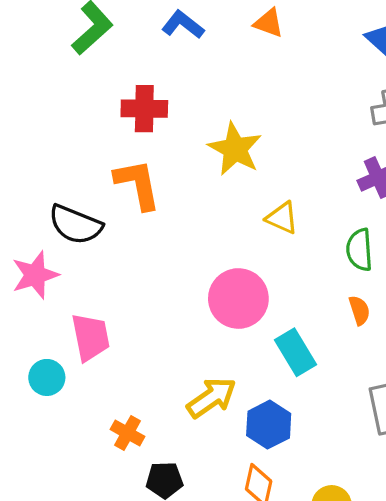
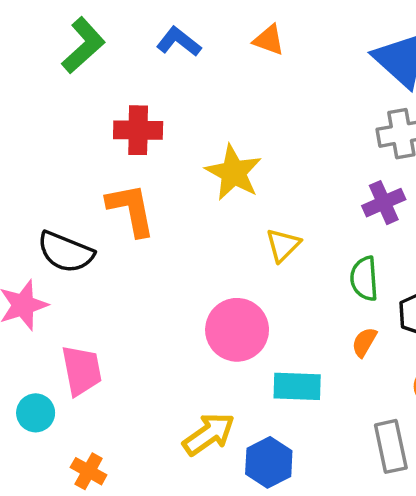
yellow triangle: (282, 218) -> (283, 245), turned 51
orange semicircle: (359, 310) -> (364, 342), turned -132
cyan rectangle: (296, 352) -> (297, 386), turned -57
orange cross: (127, 433) -> (89, 471), moved

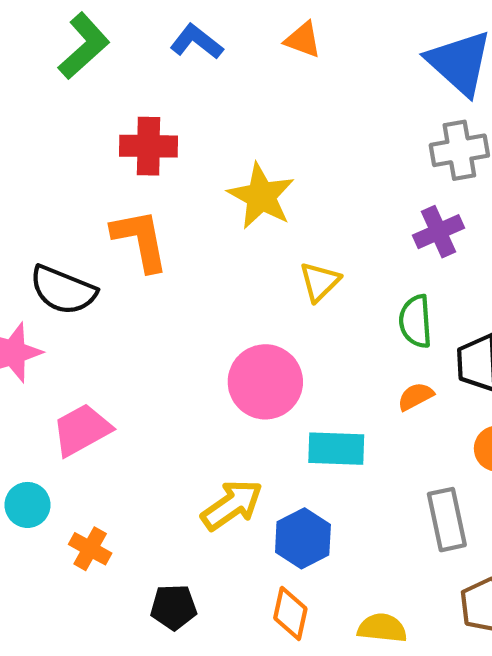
orange semicircle: (364, 342) -> (416, 396), turned 32
pink trapezoid: (82, 370) -> (82, 430), turned -108
cyan circle: (36, 413) -> (28, 505), moved

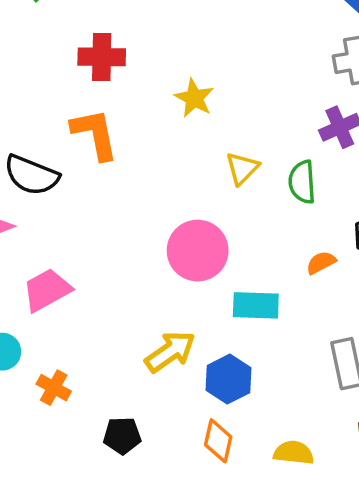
yellow star: (261, 196) -> (194, 98), size x0.7
green semicircle: (416, 321) -> (302, 182), moved

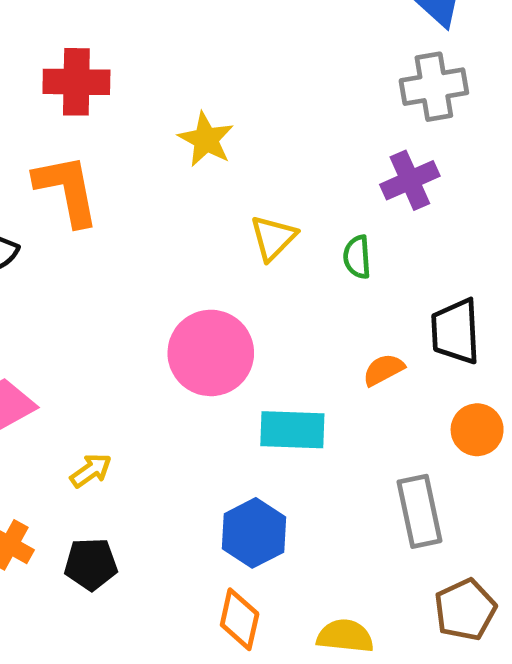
green semicircle: (302, 182) -> (357, 257), size x0.7
yellow arrow: (170, 352) -> (91, 471), moved, size x0.6
black pentagon: (122, 436) -> (91, 564), moved

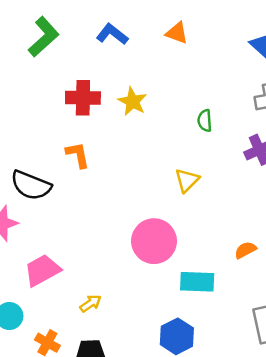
yellow star: (206, 139) -> (132, 102), moved
orange L-shape: (67, 190) -> (78, 155), size x0.7
green semicircle: (357, 257) -> (205, 121), moved

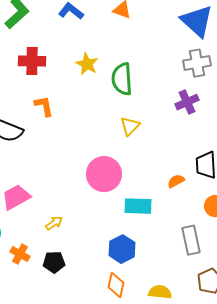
red cross: (83, 98) -> (32, 61), moved
green semicircle: (205, 121) -> (122, 79), moved, size x1.8

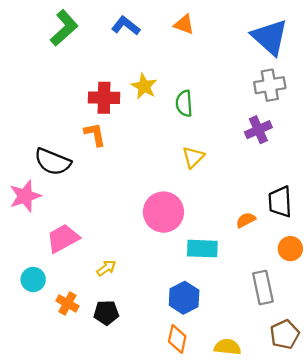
red cross: (32, 61) -> (104, 98), moved
green semicircle: (122, 79) -> (184, 103), size x0.7

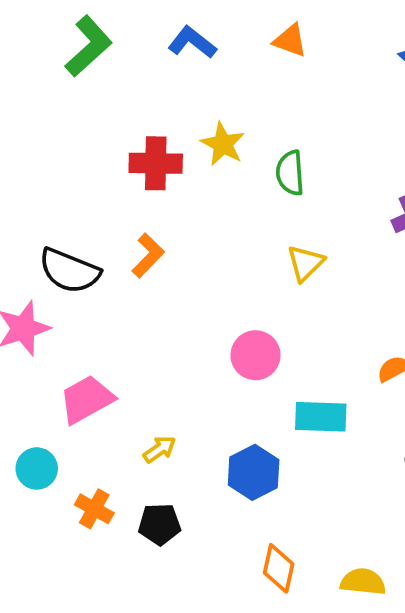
orange L-shape: (95, 134) -> (148, 255), moved, turned 55
pink circle: (163, 212) -> (256, 355), size x0.7
blue hexagon: (184, 298) -> (254, 472), moved

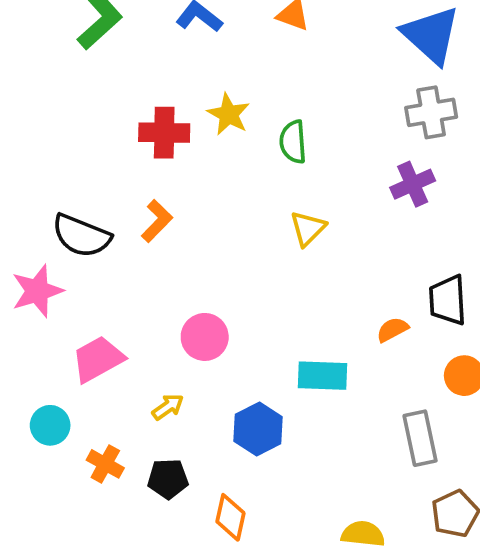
pink circle: (256, 355) -> (205, 337), moved
orange diamond: (279, 568) -> (230, 517), moved

